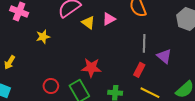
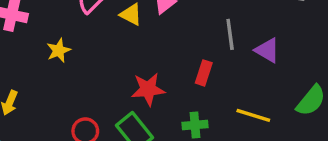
red rectangle: (139, 70) -> (204, 73), moved

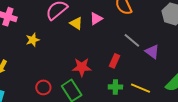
gray line: (230, 34) -> (132, 40), turned -48
green cross: (195, 125) -> (115, 87), moved

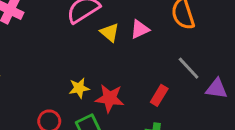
yellow star: (33, 40) -> (79, 88), moved
purple triangle: (152, 52) -> (217, 89), turned -35

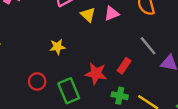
yellow star: (79, 88) -> (57, 47), moved
red star: (110, 98) -> (96, 73), moved

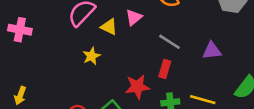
gray line: (148, 46) -> (170, 42), moved
yellow star: (57, 47) -> (91, 56), moved

